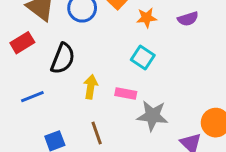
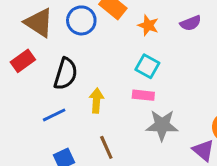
orange star: (147, 18) -> (148, 25), turned 30
pink rectangle: (126, 93) -> (143, 95), moved
blue line: (32, 97) -> (54, 115), moved

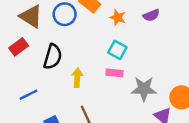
blue line: (54, 115) -> (29, 95), moved
gray star: (162, 125) -> (144, 89), moved

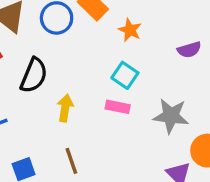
purple semicircle: (151, 15) -> (189, 50), moved
gray star: (144, 89) -> (171, 116), moved

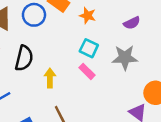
pink rectangle: (118, 107) -> (87, 71), turned 42
gray star: (171, 116) -> (125, 58), moved

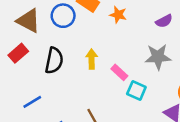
cyan square: (89, 48) -> (136, 91), moved
yellow arrow: (50, 78) -> (92, 59), moved

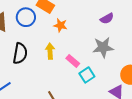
orange star: (118, 15) -> (60, 25), moved
cyan square: (136, 91) -> (87, 75), turned 35

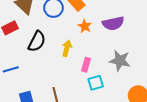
purple semicircle: (107, 19) -> (113, 23), moved, size x1.5
pink rectangle: (73, 61) -> (86, 65), turned 48

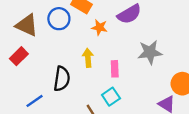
black semicircle: (37, 41) -> (62, 79), moved
cyan square: (96, 83) -> (111, 97), moved

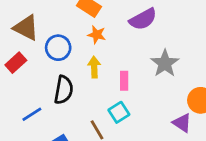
blue circle: (59, 19) -> (58, 48), moved
orange star: (100, 27) -> (97, 35), moved
gray star: (150, 52) -> (165, 63), turned -30

